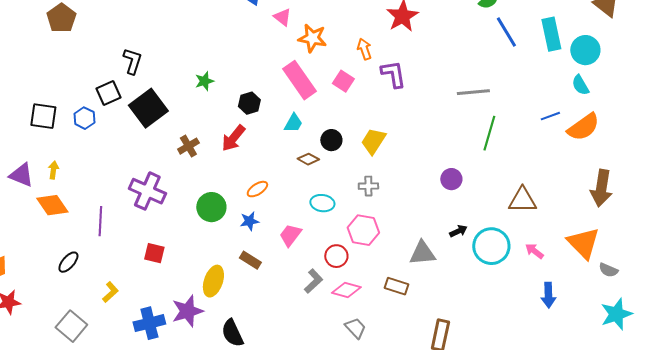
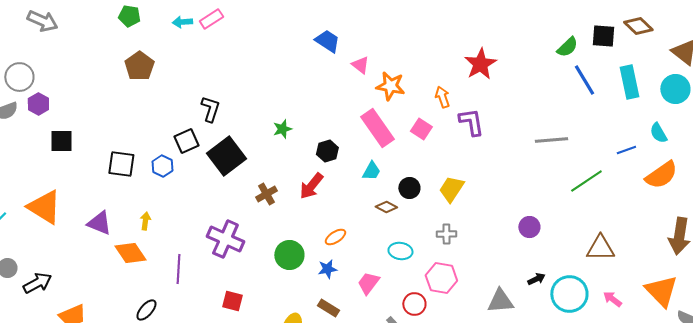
cyan circle: (585, 50) -> (675, 89), moved
blue line: (550, 116) -> (626, 150), moved
green line: (489, 133) -> (586, 181), moved, turned 40
yellow arrow: (53, 170) -> (145, 221), moved

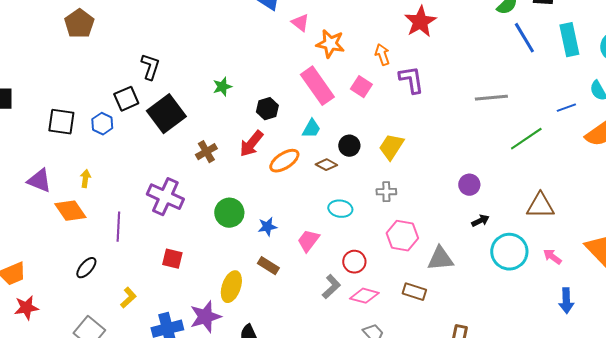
orange ellipse: (335, 237) -> (284, 161), moved, size x1.4
pink hexagon: (441, 278) -> (402, 236), moved
black arrow: (536, 279) -> (480, 221), moved

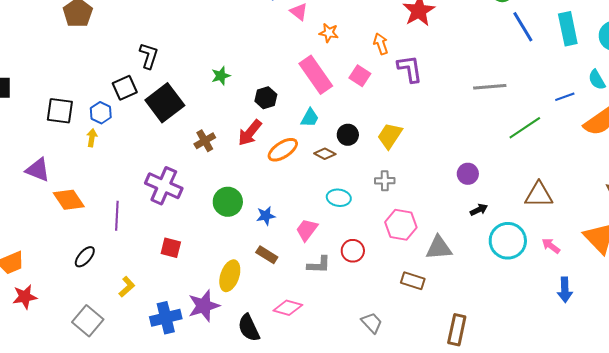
orange star: (330, 44) -> (329, 33), size x0.7
yellow arrow: (85, 179) -> (92, 138), moved
gray L-shape: (331, 287) -> (319, 265), moved, turned 45
pink diamond: (364, 296) -> (288, 308), moved

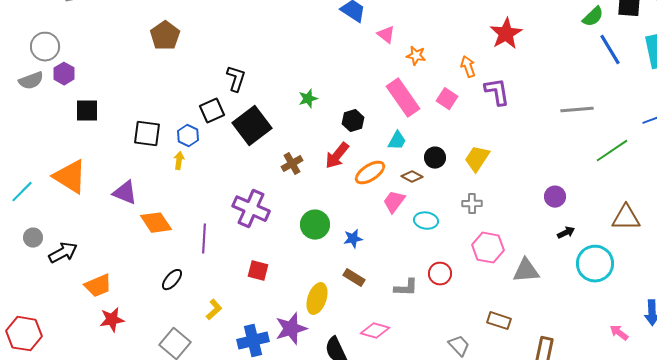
pink trapezoid: (307, 230) -> (394, 202), moved
pink arrow: (551, 246) -> (619, 333), moved
brown rectangle: (413, 281) -> (499, 321), moved

